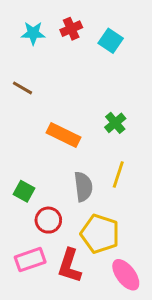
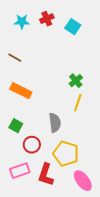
orange rectangle: (64, 135) -> (21, 91), moved
yellow line: (118, 175) -> (78, 103), moved

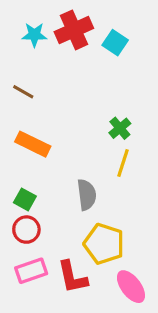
red cross: (47, 19) -> (74, 30), size x1.6
red circle: (32, 145) -> (26, 230), moved
red L-shape: (46, 175) -> (72, 277), turned -30

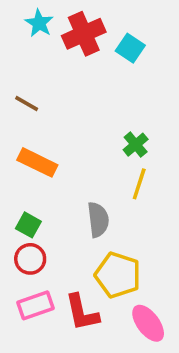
cyan star: (34, 35) -> (39, 23), moved, turned 30

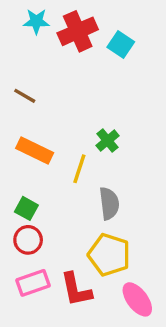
cyan star: (39, 23) -> (36, 21), turned -30
green cross: (136, 145) -> (107, 141), moved
yellow line: (139, 184) -> (79, 169), moved
gray semicircle: (98, 220) -> (109, 203), moved

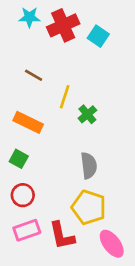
brown line: (25, 96) -> (34, 75), moved
yellow line: (79, 169) -> (65, 97), moved
green square: (26, 208) -> (19, 159), moved

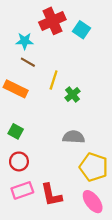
cyan star: (29, 17) -> (25, 41), moved
orange rectangle: (28, 122) -> (16, 89), moved
gray semicircle: (89, 166) -> (74, 137), turned -80
yellow pentagon: (89, 207) -> (94, 167), moved

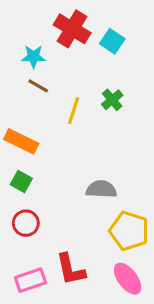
red cross: (52, 21) -> (72, 29), turned -35
orange rectangle: (16, 89) -> (21, 141), moved
green cross: (73, 95) -> (112, 100), moved
pink rectangle: (22, 190) -> (30, 280), moved

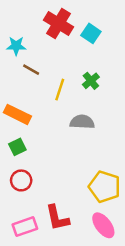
cyan star: (34, 57) -> (16, 46), moved
green square: (21, 181) -> (17, 147), turned 35
gray semicircle: (101, 189) -> (82, 122), moved

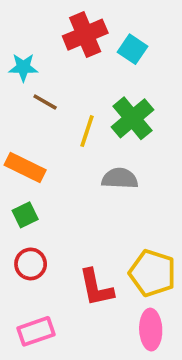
red cross: (59, 24) -> (85, 35), turned 36
green cross: (91, 81) -> (133, 118), size x1.6
red L-shape: (57, 218) -> (96, 288), moved
pink ellipse: (103, 225) -> (151, 330), turned 35

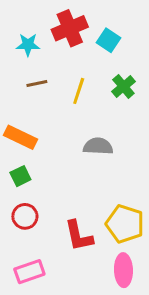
cyan star: (23, 67) -> (28, 45), moved
brown line: (45, 102) -> (37, 83), turned -42
green cross: (133, 118) -> (123, 86), moved, size x0.7
yellow line: (87, 131) -> (79, 91), moved

